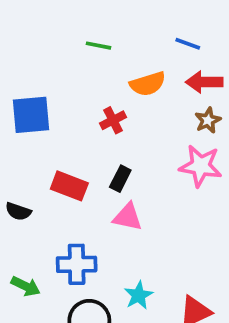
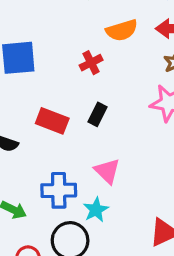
pink triangle: (128, 217) -> (107, 171), moved, turned 32
cyan star: (139, 295) -> (96, 210), moved

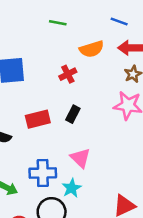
red rectangle: (52, 121) -> (38, 119), turned -35

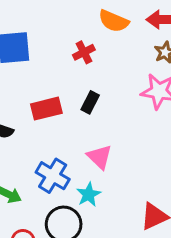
orange semicircle: (92, 49) -> (114, 21), turned 40
blue cross: (43, 173) -> (53, 176), turned 32

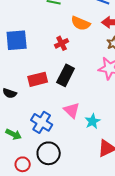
black rectangle: (90, 102) -> (66, 75), size x1.5
cyan star: (89, 194) -> (93, 121), moved

